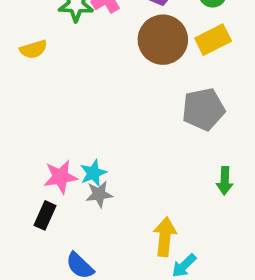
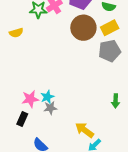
gray pentagon: (203, 109) -> (110, 51), moved
yellow arrow: (165, 237) -> (84, 130), turned -60

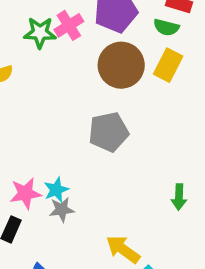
yellow rectangle: (110, 28) -> (168, 65), turned -36
gray pentagon: (110, 51) -> (109, 132), moved

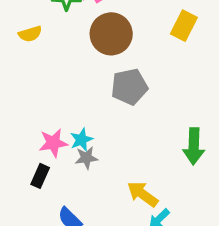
brown circle: (121, 65) -> (111, 34), moved
green arrow: (179, 197) -> (194, 146), size x1.5

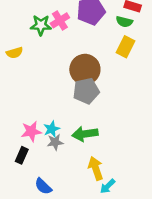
brown circle: (111, 34) -> (85, 69), moved
green arrow: (194, 146) -> (85, 134), moved, turned 80
yellow arrow: (143, 194) -> (96, 168), turned 35

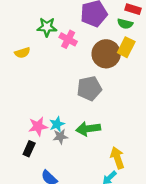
pink cross: (60, 20) -> (68, 39), moved, turned -30
brown circle: (85, 69) -> (106, 54), moved
yellow arrow: (96, 168) -> (117, 158), moved

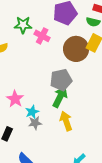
pink star: (38, 126) -> (15, 99), moved, turned -30
green arrow: (88, 129) -> (60, 97), moved, turned 125
yellow arrow: (117, 158) -> (66, 121), moved

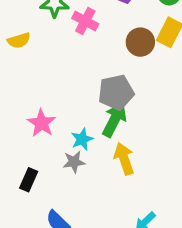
brown circle: (76, 49) -> (140, 42), size x0.7
cyan star: (32, 112) -> (82, 139), moved

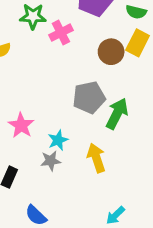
pink cross: (85, 21) -> (61, 33), turned 35
green arrow: (114, 120) -> (117, 114), moved

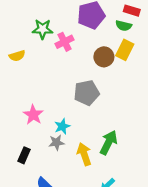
green arrow: (117, 114) -> (109, 143), moved
yellow arrow: (96, 158) -> (84, 154), moved

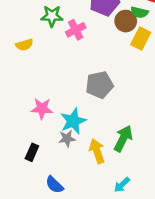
brown circle: (104, 57) -> (126, 21), moved
pink star: (33, 115) -> (42, 109), turned -30
cyan star: (62, 126) -> (73, 121), size x1.5

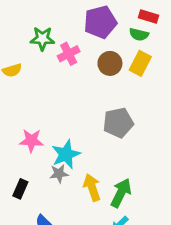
brown circle: (126, 21) -> (110, 63), moved
gray pentagon: (99, 85) -> (118, 123), moved
green arrow: (123, 139) -> (121, 193), moved

